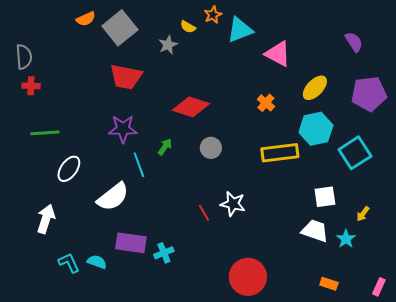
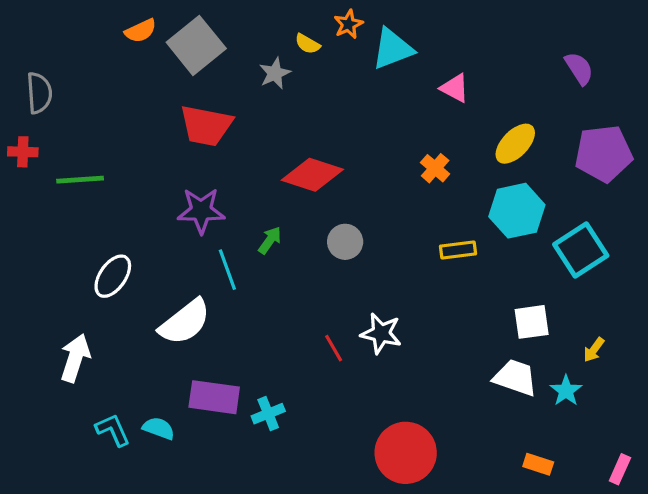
pink triangle: (278, 54) -> (455, 88), size x0.7
red cross: (31, 86) -> (23, 152), moved
green line: (45, 133) -> (80, 180), moved
yellow rectangle: (280, 153) -> (458, 250), size x0.6

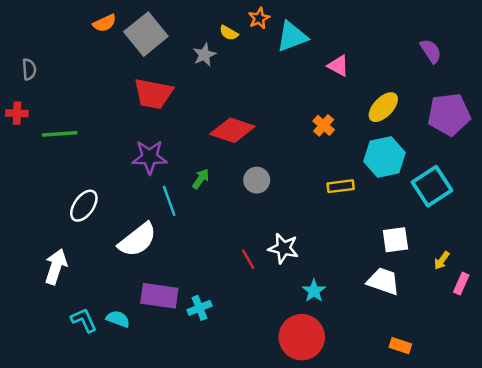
gray semicircle: (39, 93) -> (29, 69), size x0.7
cyan star: (566, 391) -> (314, 291), moved
pink rectangle: (620, 469) -> (461, 284), moved

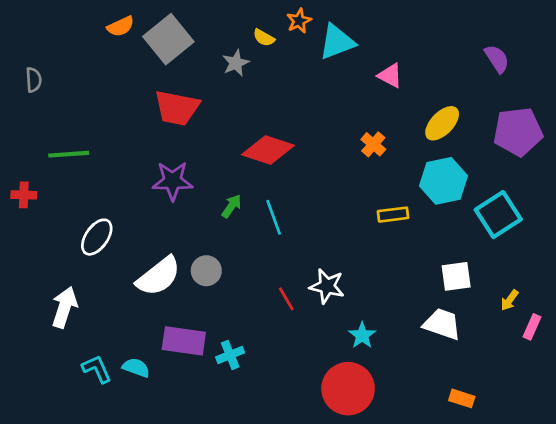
red cross: (17, 113) -> (24, 195), moved
gray circle: (257, 180) -> (206, 271), moved
cyan line: (169, 201) -> (274, 217), moved

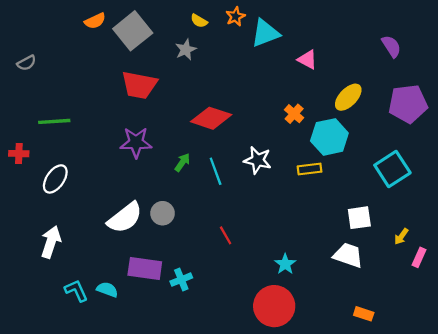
yellow semicircle: (264, 38) -> (199, 21), moved
gray semicircle: (34, 80) -> (27, 63), turned 66
cyan hexagon: (444, 181) -> (329, 137), moved
white ellipse: (97, 237) -> (55, 179), moved
white star: (327, 286) -> (258, 160), moved

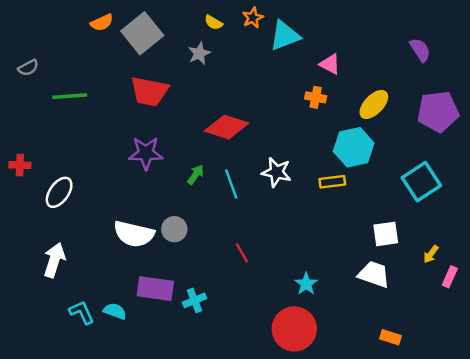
orange cross: (294, 114) -> (316, 97), moved, turned -30
green line: (54, 121) -> (70, 96), moved
white semicircle: (125, 218) -> (134, 234), turned 51

